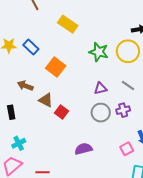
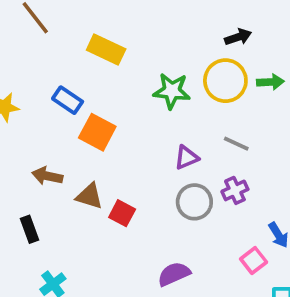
blue rectangle: (31, 47) -> (68, 100), moved

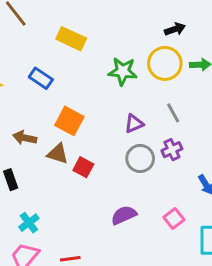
orange square: (97, 132) -> (69, 121), moved
gray line: (236, 144) -> (173, 113), turned 36
pink square: (254, 260) -> (174, 218), moved

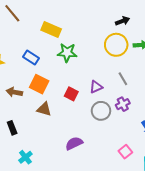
green star: (123, 71) -> (67, 53), moved
orange square: (69, 121) -> (39, 84), moved
brown arrow: (25, 138) -> (14, 92), moved
red square: (83, 167) -> (71, 94), moved
purple semicircle: (124, 215) -> (74, 143), moved

